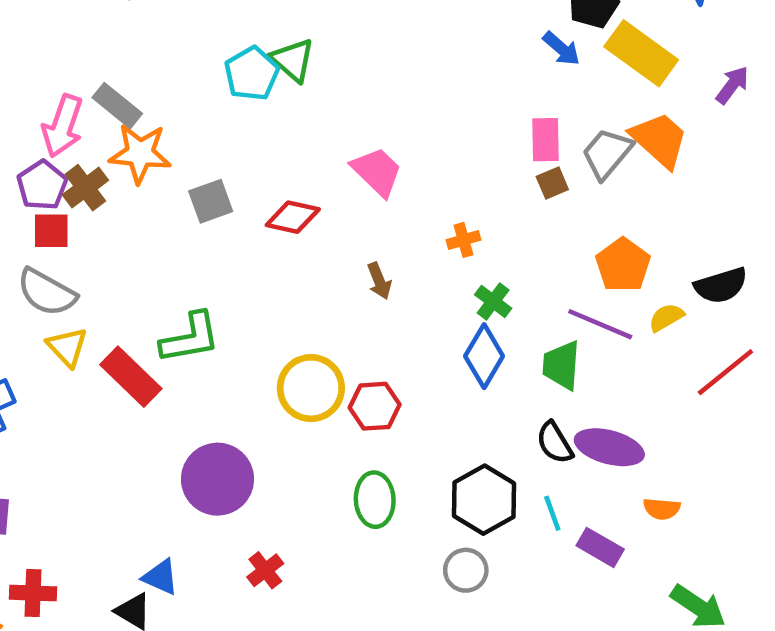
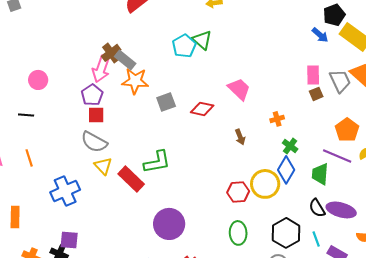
gray trapezoid: (607, 153) -> (340, 81), turned 115
brown cross: (85, 188) -> (111, 53), moved
yellow circle: (311, 388) -> (265, 184), moved

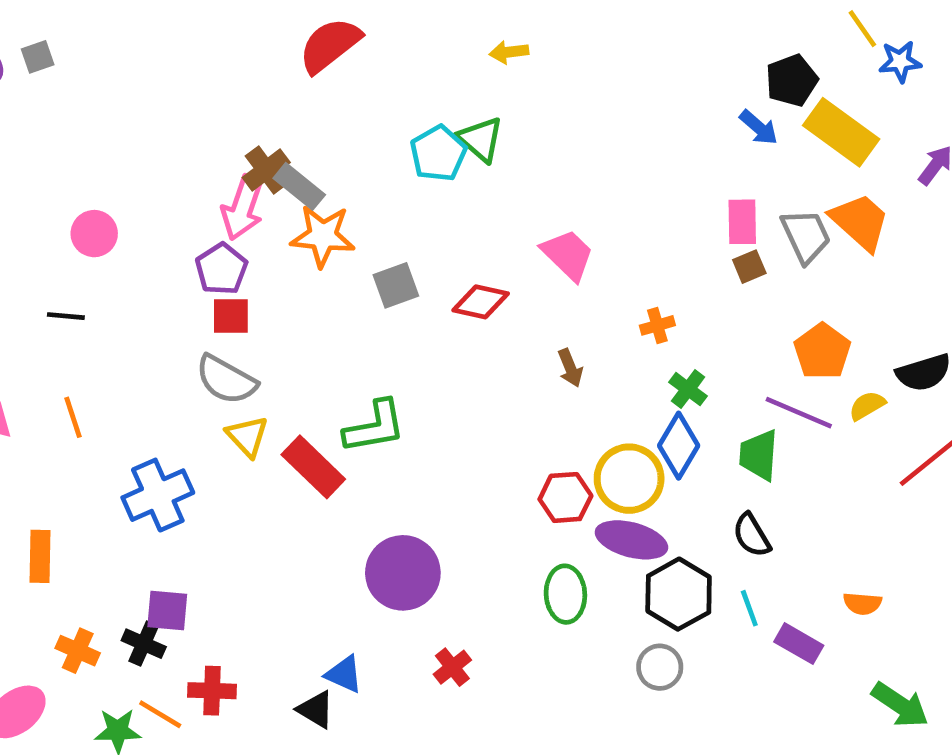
purple ellipse: (341, 210) -> (631, 540), moved

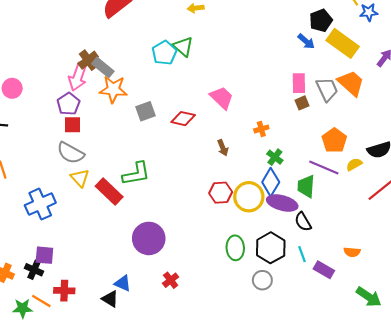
red hexagon: (565, 497) -> (221, 193), moved
purple ellipse: (631, 540) -> (282, 203), moved
green ellipse: (565, 594) -> (235, 248), moved

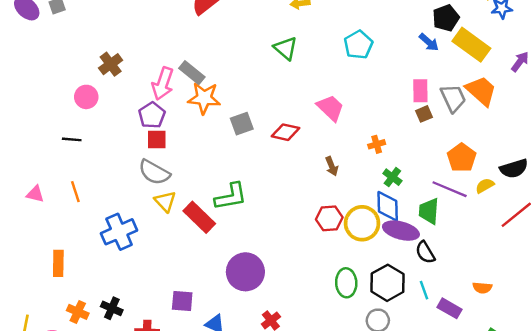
cyan pentagon: (164, 53) -> (358, 45), moved
brown cross: (88, 60) -> (111, 64), moved
blue diamond: (271, 182) -> (388, 206), turned -32
purple square: (44, 255) -> (182, 301), moved

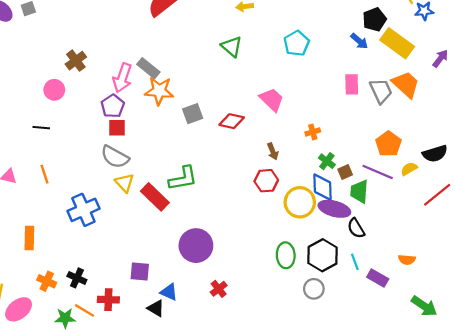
brown square: (424, 114) -> (345, 172), moved
red hexagon: (329, 218) -> (266, 181), moved

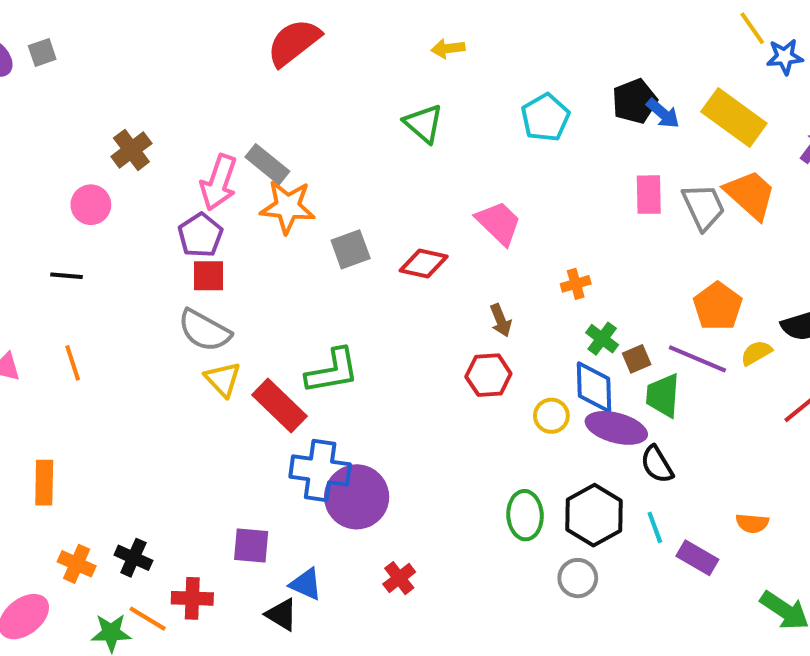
black pentagon: (374, 19) -> (635, 101), moved
yellow circle: (300, 202) -> (551, 416), size x0.6
blue cross: (83, 210) -> (320, 471), moved, turned 32

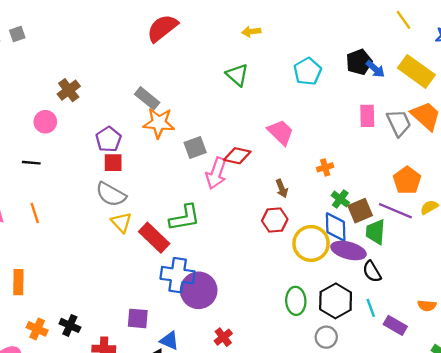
yellow line: (752, 28) -> (403, 20), moved
pink arrow: (219, 182) -> (216, 173), moved
brown square: (637, 359) -> (360, 211), size x1.5
yellow circle: (551, 416) -> (311, 243), size x1.8

